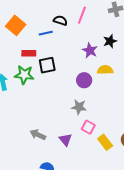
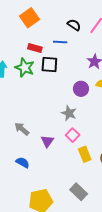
blue line: (46, 33) -> (60, 42), moved

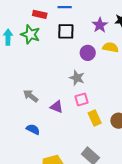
black square: (49, 64) -> (66, 31), moved
pink square: (73, 135) -> (82, 99), turned 32
purple triangle: (47, 141) -> (57, 107), turned -40

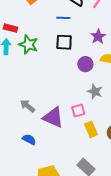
red rectangle: (40, 14) -> (10, 28), moved
gray star: (77, 78) -> (95, 92), moved
purple triangle: (57, 107) -> (53, 117), size x1.6

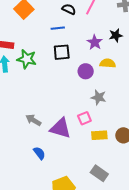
yellow rectangle: (91, 129) -> (99, 135), turned -63
blue semicircle: (29, 139) -> (39, 153), turned 32

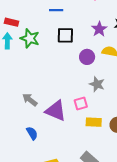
blue line: (58, 28) -> (56, 10), moved

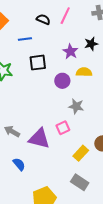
yellow rectangle: (94, 122) -> (81, 153), moved, turned -42

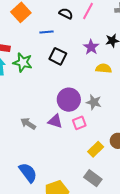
black square: (38, 63) -> (58, 56), turned 30
purple circle: (62, 81) -> (69, 100), moved, size x1.5
purple triangle: (39, 139) -> (55, 121), moved, size x0.7
blue semicircle: (19, 164) -> (28, 173), moved, size x1.5

